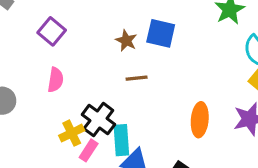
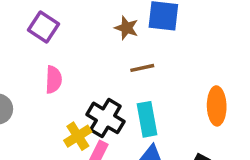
cyan rectangle: (121, 140) -> (147, 119), moved

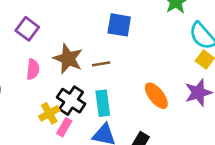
brown star: (126, 28) -> (68, 59), moved, size x1.6
orange ellipse: (217, 106) -> (156, 96), turned -40

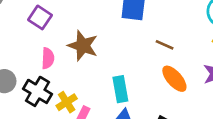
brown line: (101, 64) -> (165, 45), moved, turned 36
black cross: (71, 101) -> (37, 91), moved

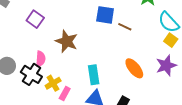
brown line: (165, 45) -> (125, 27), moved
pink semicircle: (48, 58) -> (41, 59), moved

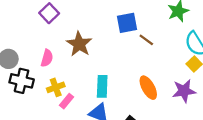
blue square: (105, 15) -> (127, 23), turned -30
black cross: (31, 74) -> (22, 81), moved, turned -30

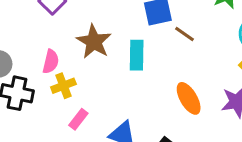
cyan rectangle: (102, 86) -> (137, 55), moved
yellow cross: (56, 87) -> (63, 86), moved

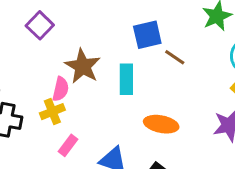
pink semicircle: (51, 62) -> (61, 89), moved
orange ellipse: (189, 98) -> (161, 124), moved, turned -48

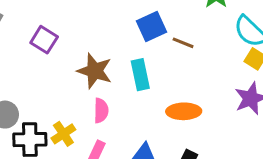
pink semicircle: (61, 89) -> (101, 111), moved
yellow cross: (52, 112) -> (63, 134), moved

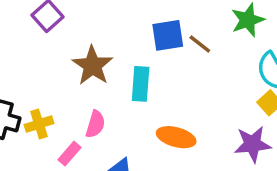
brown line: (183, 43) -> (200, 44), moved
pink semicircle: (101, 111) -> (95, 124), moved

